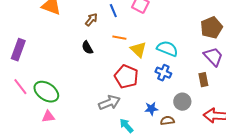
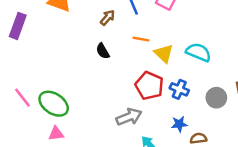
purple rectangle: (18, 50) -> (18, 26), moved
blue cross: (163, 73) -> (179, 89), moved
gray circle: (182, 102) -> (216, 98), moved

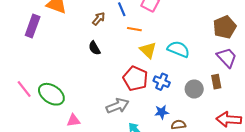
purple rectangle: (18, 26) -> (33, 26), moved
orange line: (141, 39) -> (134, 29), moved
pink triangle: (56, 134) -> (73, 120), moved

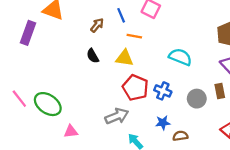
yellow triangle: (148, 50) -> (124, 58), moved, turned -36

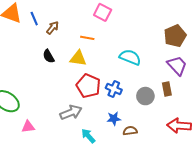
blue line: (121, 15) -> (34, 19), moved

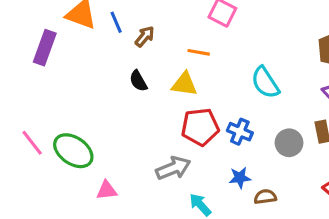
cyan semicircle: (130, 57) -> (265, 82), turned -145
red pentagon: (88, 86) -> (200, 127), turned -30

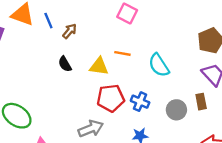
orange line: (199, 52) -> (122, 53), moved

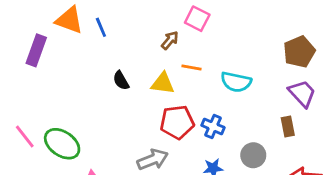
brown arrow: (70, 31) -> (170, 40), moved
cyan semicircle: (159, 65) -> (236, 82), turned -45
gray circle: (176, 110) -> (253, 155), moved

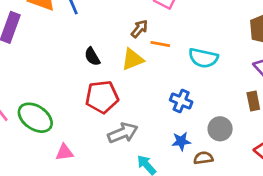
brown arrow: (170, 40) -> (139, 29), moved
yellow triangle: (163, 83) -> (133, 59), turned -30
red pentagon: (177, 122) -> (102, 97), moved

